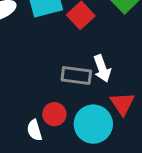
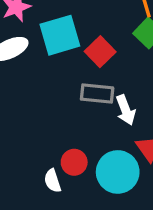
gray rectangle: (76, 75) -> (97, 93), moved

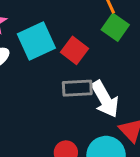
white arrow: (126, 110) -> (105, 99), size x1.4

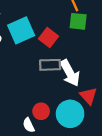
green square: (115, 27) -> (78, 21), turned -30

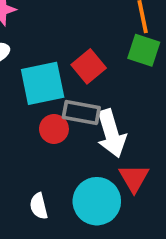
cyan square: (21, 30) -> (43, 83), moved
red circle: (41, 111) -> (54, 129), moved
white semicircle: (29, 125) -> (39, 206), moved

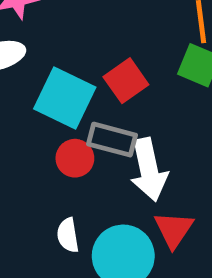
cyan square: (43, 83) -> (65, 98), turned 33
white semicircle: (39, 206) -> (68, 235), moved

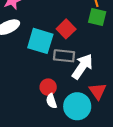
red circle: (75, 158) -> (48, 87), moved
white arrow: (149, 170) -> (82, 66), turned -124

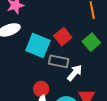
green square: (97, 17) -> (91, 42), moved, turned 30
white arrow: (82, 66) -> (75, 73), size x0.7

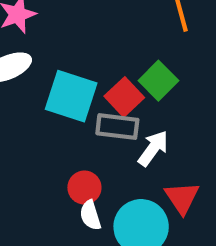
red square: (63, 37) -> (124, 97), moved
green square: (91, 42) -> (158, 81), moved

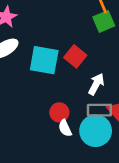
green square: (158, 81) -> (104, 21), moved, turned 30
gray rectangle: (117, 127) -> (99, 110), moved

